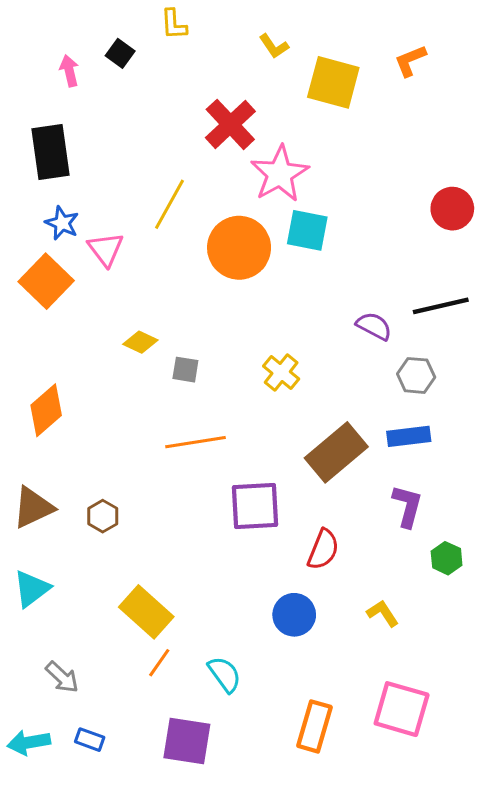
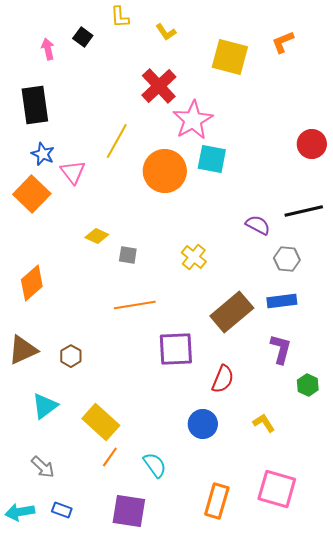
yellow L-shape: (274, 46) -> (166, 32), moved
cyan triangle: (32, 589) -> (45, 406), moved

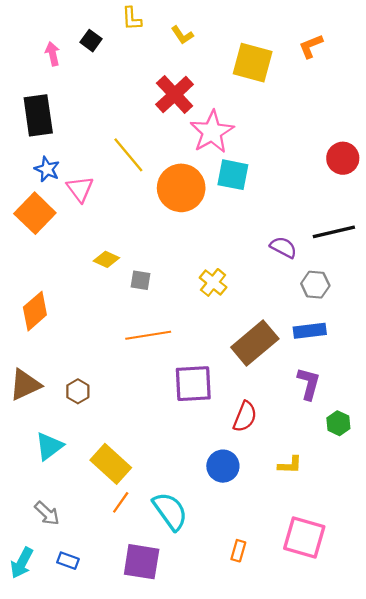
yellow line: (117, 141) -> (128, 155), turned -69
yellow L-shape: (264, 423) -> (290, 465), turned 125
cyan semicircle: (155, 465) -> (170, 511), size x1.4
orange rectangle: (217, 501) -> (238, 551), size x0.6
cyan arrow: (20, 512) -> (22, 563), turned -52

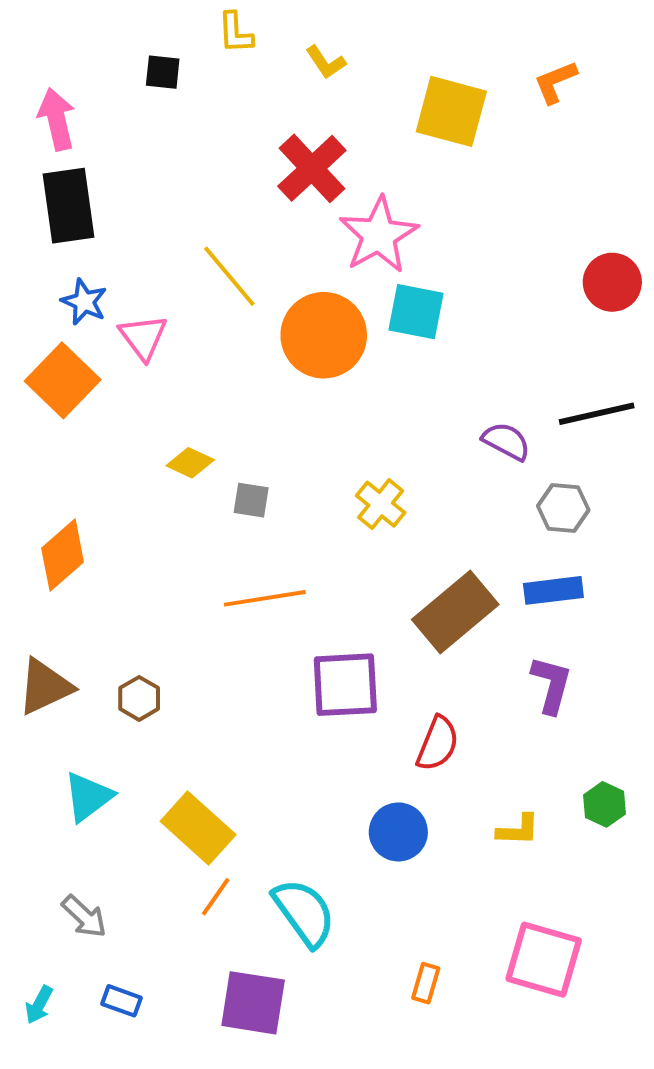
black square: (91, 41) -> (163, 72), turned -30
pink arrow: (53, 54) -> (57, 119), moved, size x1.4
green hexagon: (338, 423) -> (604, 804), moved
cyan arrow: (22, 563) -> (39, 1005), size x0.7

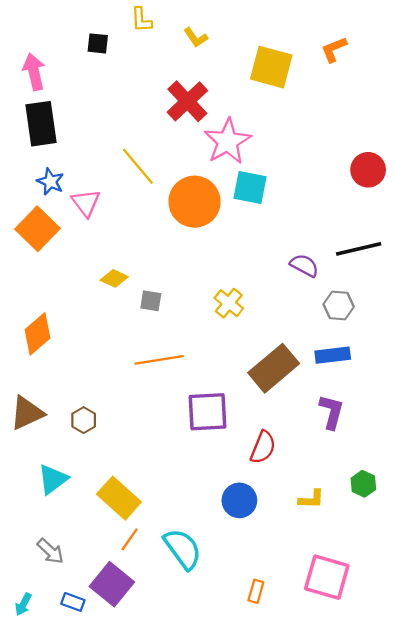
purple square: (253, 1003) -> (112, 584), moved, turned 30

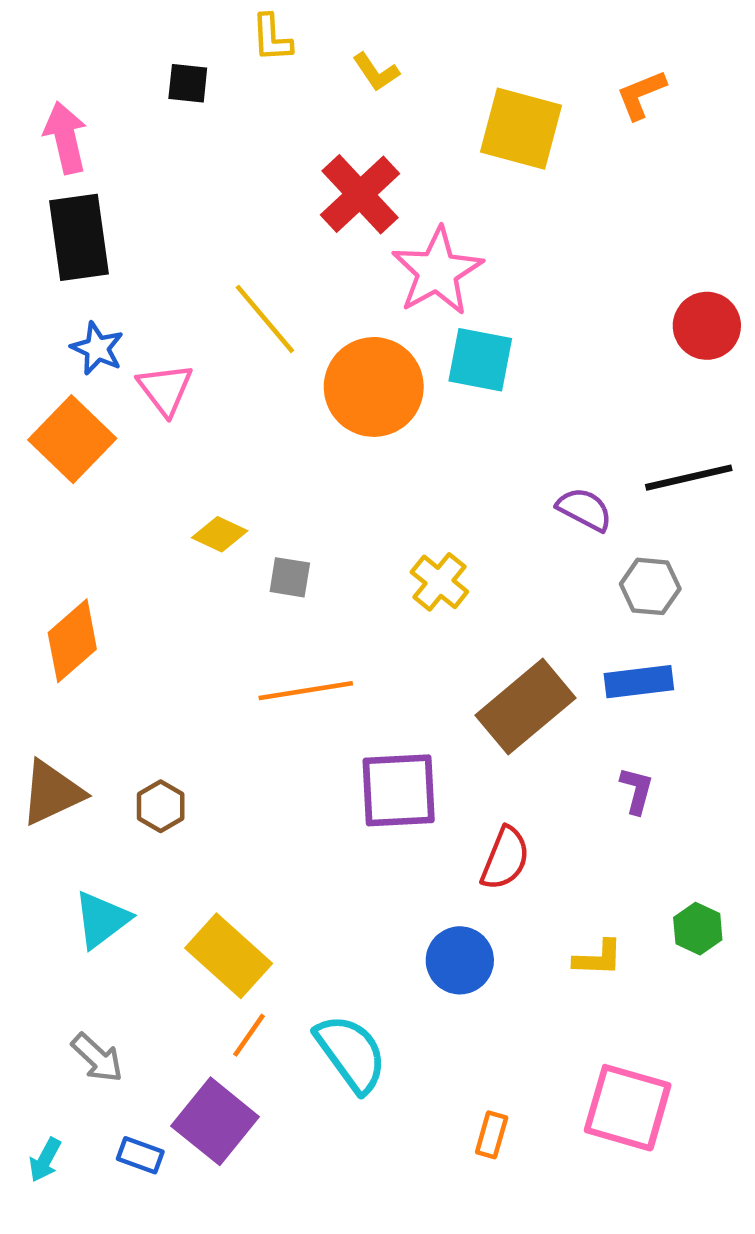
purple L-shape: (331, 412) -> (637, 790), size x0.7

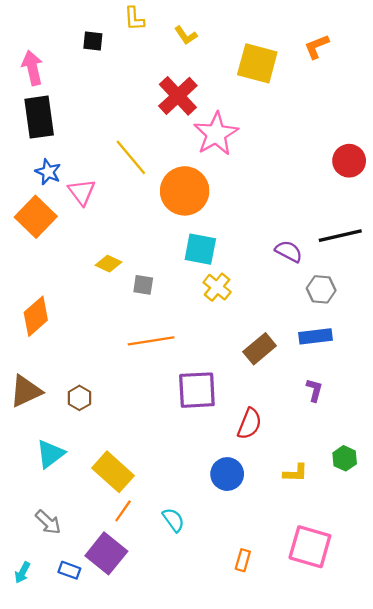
cyan square: (480, 360) -> (200, 249), moved
brown rectangle: (526, 707) -> (260, 349), size x0.7
cyan semicircle: (351, 1053) -> (173, 520), size x0.6

